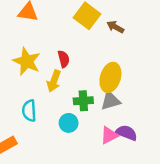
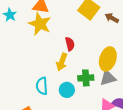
yellow star: (27, 61) -> (40, 24), moved
cyan circle: (69, 123) -> (67, 90), moved

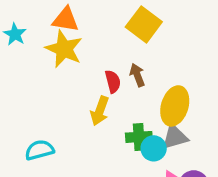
brown arrow: (112, 18) -> (137, 75), moved, turned 40
cyan semicircle: (42, 86) -> (39, 150), moved, turned 78
cyan circle: (67, 90) -> (154, 148), moved

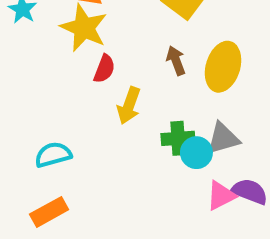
red semicircle: (113, 82) -> (104, 69), moved, turned 35
yellow ellipse: (175, 106) -> (223, 67), moved

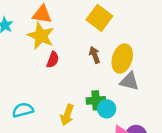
yellow arrow: (129, 106) -> (67, 115), moved
gray triangle: (223, 138) -> (129, 81), moved, turned 30

